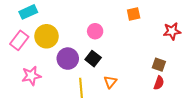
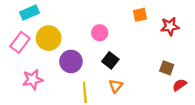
red star: (172, 31) -> (170, 26), moved
black square: (93, 59) -> (110, 60), moved
red semicircle: (159, 83) -> (179, 85), moved, turned -144

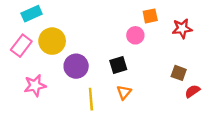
pink circle: (100, 33) -> (135, 35), moved
black square: (110, 60) -> (118, 65), turned 35

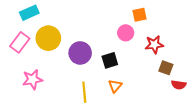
red star: (182, 28) -> (154, 44), moved
purple circle: (76, 66) -> (80, 53), moved
red semicircle: (192, 91) -> (179, 85), turned -136

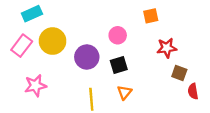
pink circle: (126, 33) -> (118, 35), moved
red semicircle: (179, 85) -> (193, 91), turned 72

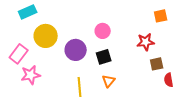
orange square: (151, 16) -> (161, 16), moved
pink rectangle: (22, 46) -> (19, 54), moved
brown square: (179, 73) -> (157, 64), turned -32

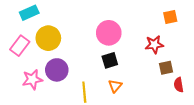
pink circle: (103, 31) -> (109, 33), size x1.5
purple circle: (76, 50) -> (57, 70), moved
pink rectangle: (19, 54) -> (20, 46), moved

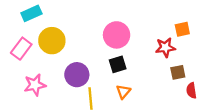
orange square: (170, 17) -> (182, 29), moved
purple circle: (57, 70) -> (77, 75), moved

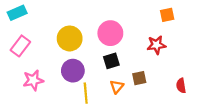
cyan rectangle: (31, 13) -> (17, 13), moved
orange square: (182, 29) -> (167, 15), moved
yellow circle: (52, 41) -> (70, 38), moved
brown square: (178, 72) -> (139, 78), moved

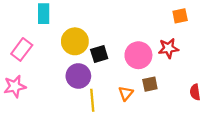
cyan rectangle: (17, 13) -> (44, 14), moved, turned -66
pink circle: (110, 33) -> (138, 55), moved
black square: (111, 61) -> (99, 54), moved
pink star: (33, 80) -> (15, 86), moved

